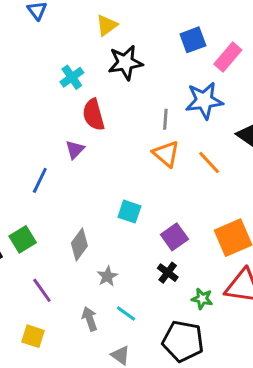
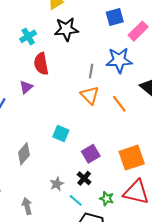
gray star: (107, 276) -> (57, 184), moved
cyan line: (126, 314) -> (76, 200), moved

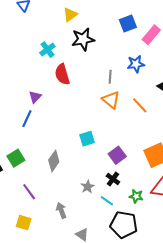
blue star: (119, 60) -> (136, 64), size x0.7
purple triangle: (26, 87) -> (35, 97), moved
cyan square: (61, 134) -> (87, 139), turned -35

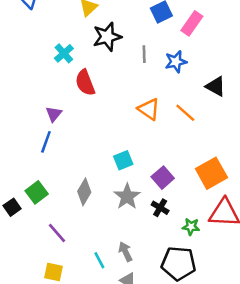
gray line: (110, 77) -> (144, 54), moved
gray star: (88, 187) -> (127, 196), moved, size x1.5
cyan line: (107, 201) -> (99, 260), moved, turned 32
gray arrow: (61, 210) -> (125, 252), moved

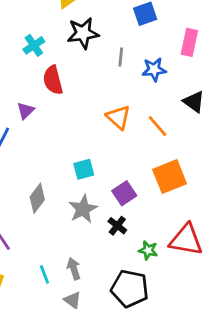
pink rectangle: (192, 23) -> (189, 42), moved, turned -30
purple triangle: (54, 114) -> (26, 111), moved
orange square: (211, 173) -> (170, 177), moved

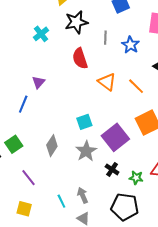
blue star: (154, 69) -> (130, 45), turned -30
red semicircle: (53, 80) -> (80, 58), moved
purple square: (124, 193) -> (115, 137), size x1.5
black cross: (117, 226) -> (112, 169), moved

